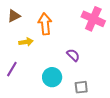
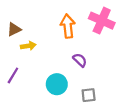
brown triangle: (14, 16) -> (14, 29), moved
orange arrow: (45, 24) -> (68, 26), moved

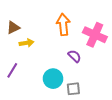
pink cross: (102, 21) -> (95, 35), moved
gray square: (89, 95) -> (73, 89), moved

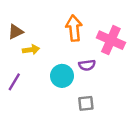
purple semicircle: (74, 56) -> (87, 65), turned 128
cyan circle: (53, 79) -> (62, 76), moved

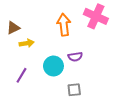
pink cross: (111, 40) -> (96, 16), moved
purple line: (14, 82) -> (21, 75), moved

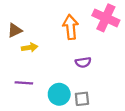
cyan circle: (53, 66) -> (59, 94), moved
purple line: (21, 75) -> (24, 83), turned 63

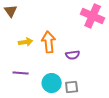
orange arrow: (71, 27) -> (49, 42), moved
brown triangle: (15, 30) -> (11, 11), moved, turned -40

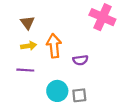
brown triangle: (11, 11) -> (28, 23), moved
purple line: (21, 73) -> (25, 70), moved

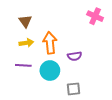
pink cross: (102, 17) -> (95, 16), size x0.7
cyan circle: (57, 91) -> (50, 71), moved

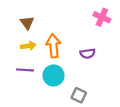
purple semicircle: (75, 56) -> (88, 54), moved
gray square: (73, 89) -> (79, 95), turned 32

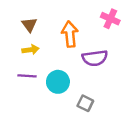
orange arrow: (53, 46) -> (70, 34), moved
purple semicircle: (88, 54) -> (95, 58), size x1.5

